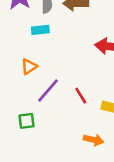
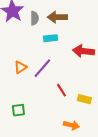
cyan rectangle: (40, 30) -> (50, 38), moved
purple line: (48, 91) -> (42, 68), moved

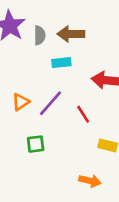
red line: (61, 90) -> (83, 114), moved
green square: (18, 110) -> (36, 144), moved

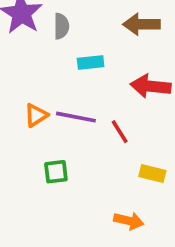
brown arrow: (71, 34) -> (141, 24), moved
purple line: (51, 103) -> (76, 117), turned 60

